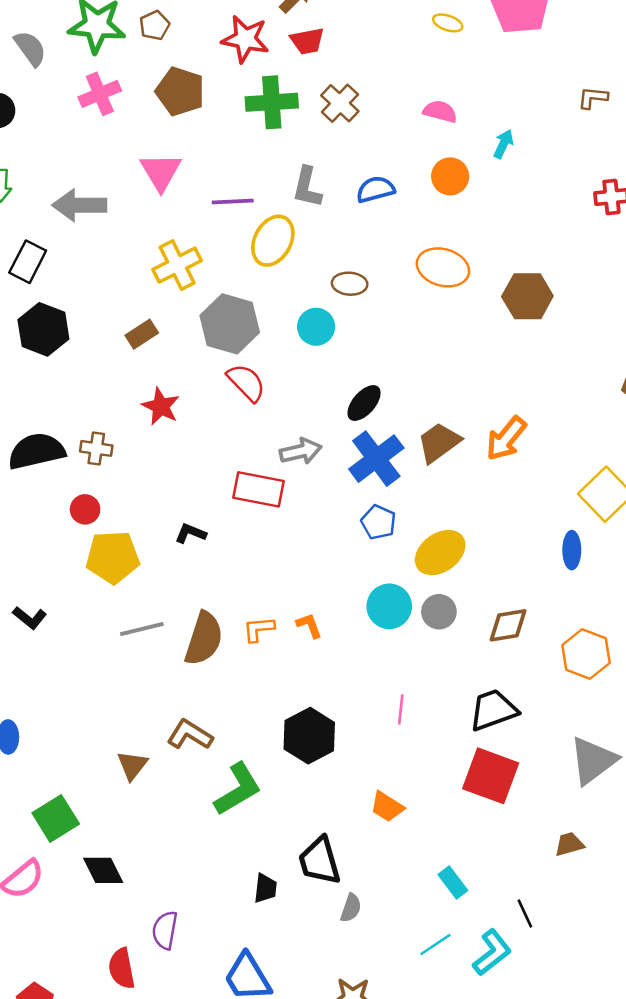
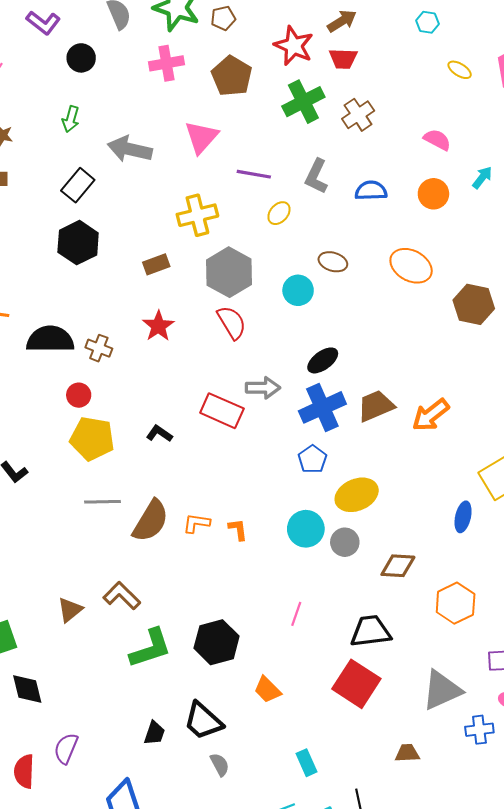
green cross: (272, 102) -> (303, 102), turned -36
yellow ellipse: (273, 241) -> (279, 213), size x0.6
black hexagon: (309, 736) -> (217, 642), moved
black trapezoid: (320, 861) -> (203, 721), turned -45
gray semicircle: (351, 908) -> (220, 765), turned -60

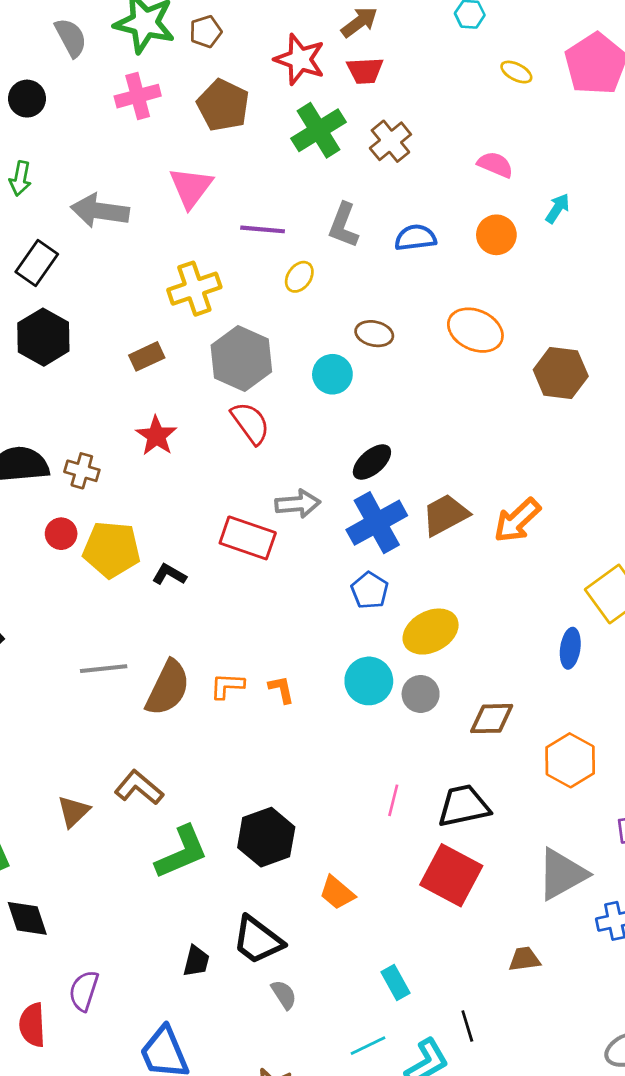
yellow pentagon: (92, 439) -> (112, 549), moved
pink line: (296, 614) -> (393, 800), moved

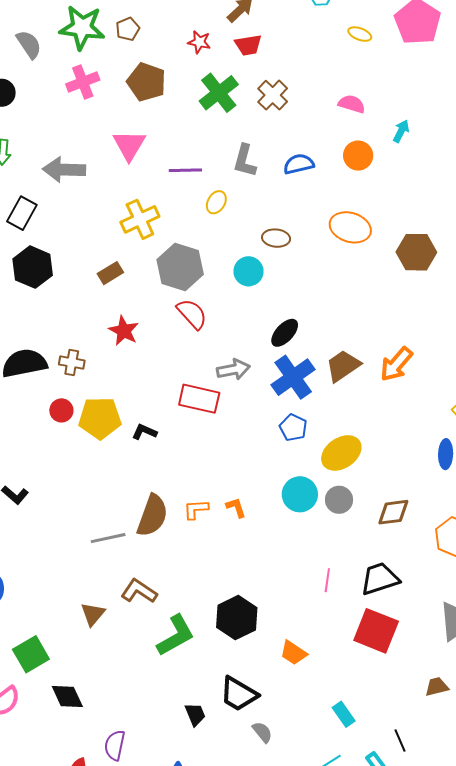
red star: (300, 59) -> (199, 42), size x0.6
gray line: (104, 669) -> (108, 538), moved
black trapezoid: (196, 961) -> (195, 714), turned -30

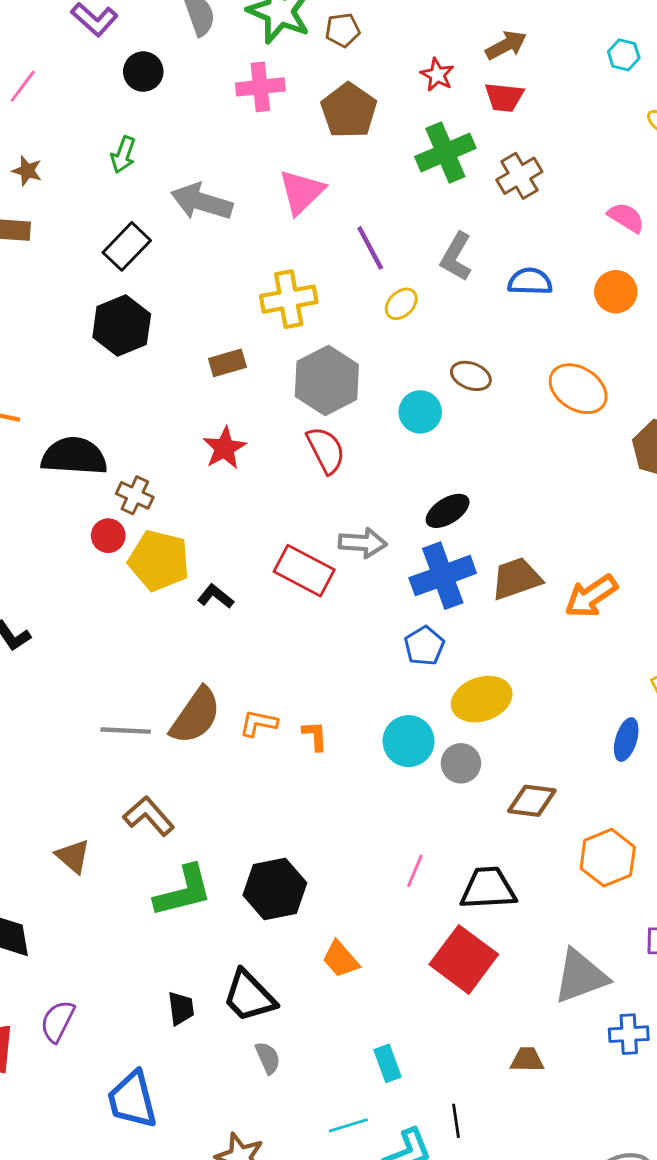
purple line: (185, 170) -> (370, 248), turned 48
brown cross: (72, 362) -> (135, 495), moved
brown triangle: (93, 614) -> (73, 856), moved, turned -44

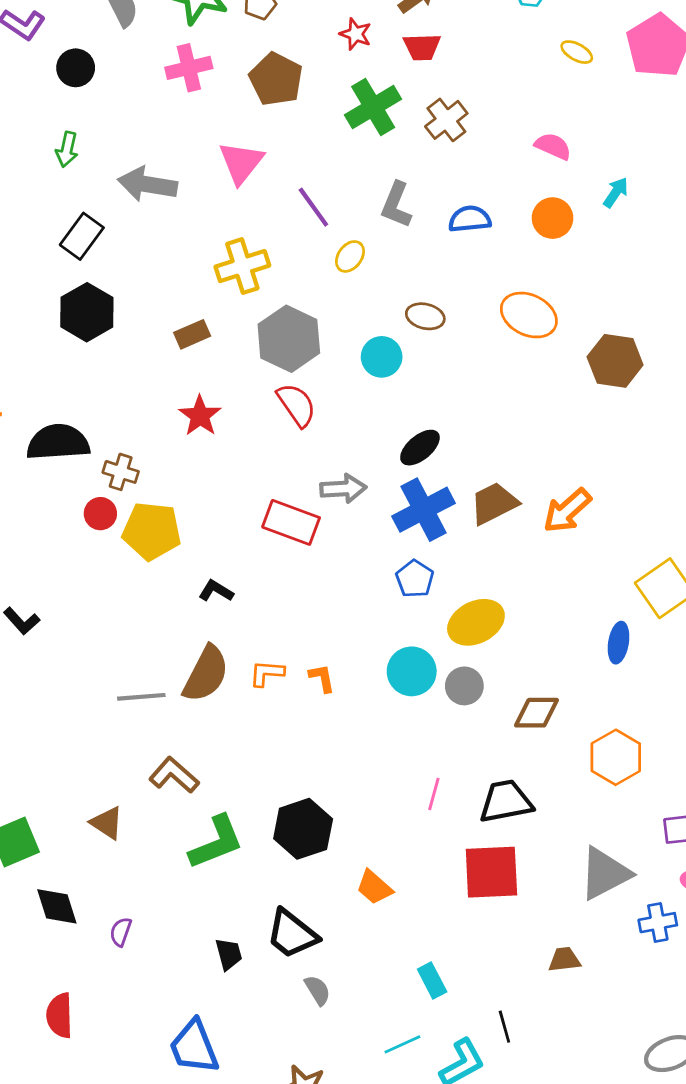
black L-shape: (216, 596) -> (216, 591), moved
red square: (464, 959) -> (491, 872), turned -32
purple semicircle: (58, 1021) -> (121, 932), moved, size x0.7

